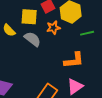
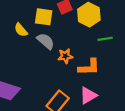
orange star: (53, 28) -> (65, 56), moved

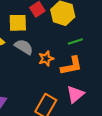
green line: (105, 39) -> (75, 42), moved

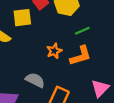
gray semicircle: (24, 47) -> (35, 80), moved
pink triangle: (75, 94) -> (100, 88), moved

